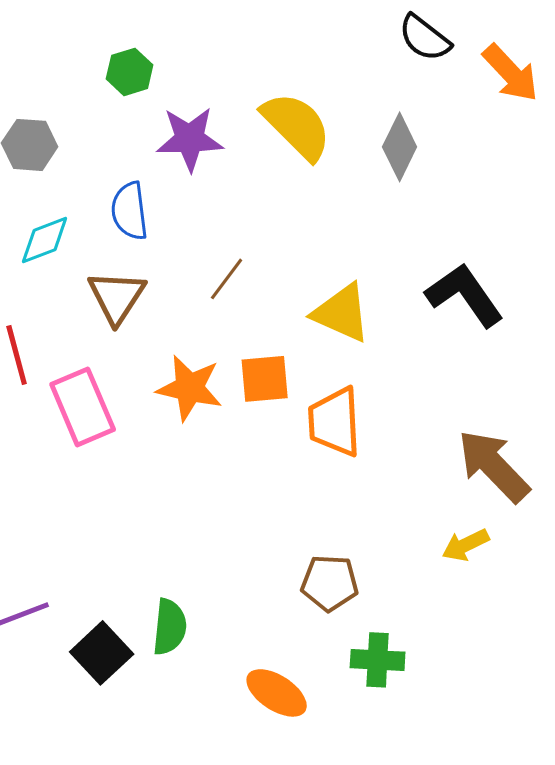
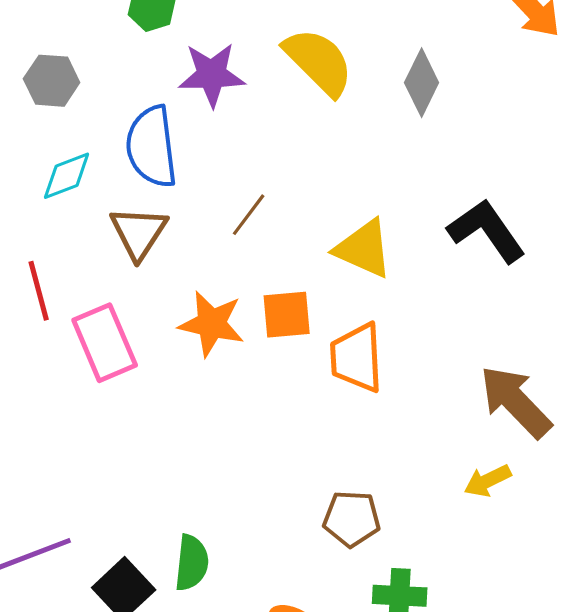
blue semicircle: (130, 211) -> (152, 147), size x1.4

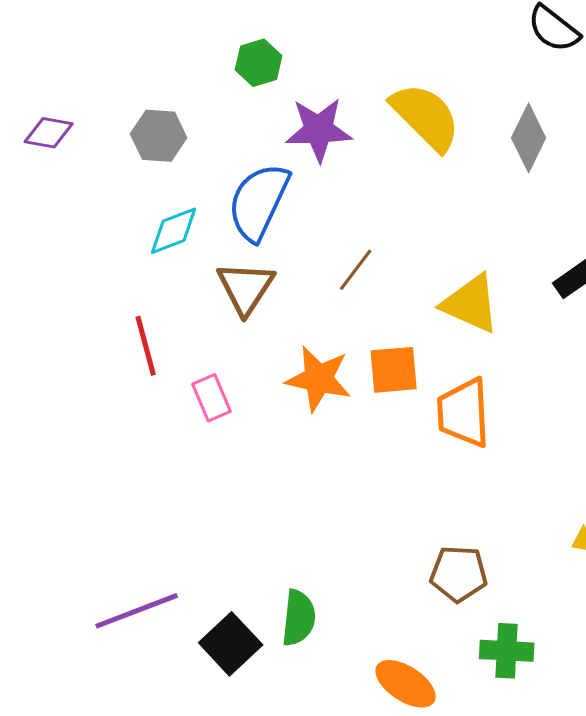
blue semicircle: (152, 147) -> (259, 202), turned 32
pink rectangle: (105, 343) -> (212, 398), size x0.6

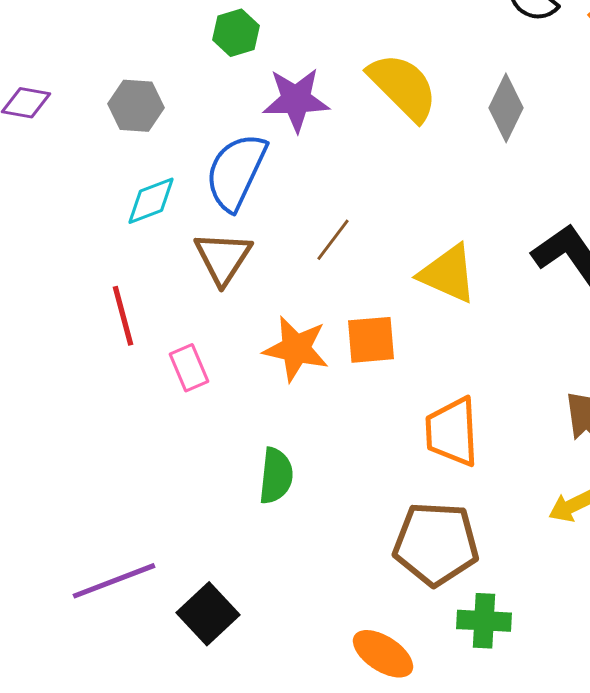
orange trapezoid: (464, 413) -> (452, 432), moved
brown pentagon: (459, 574) -> (436, 544), size x1.5
green semicircle: (299, 618) -> (276, 476), moved

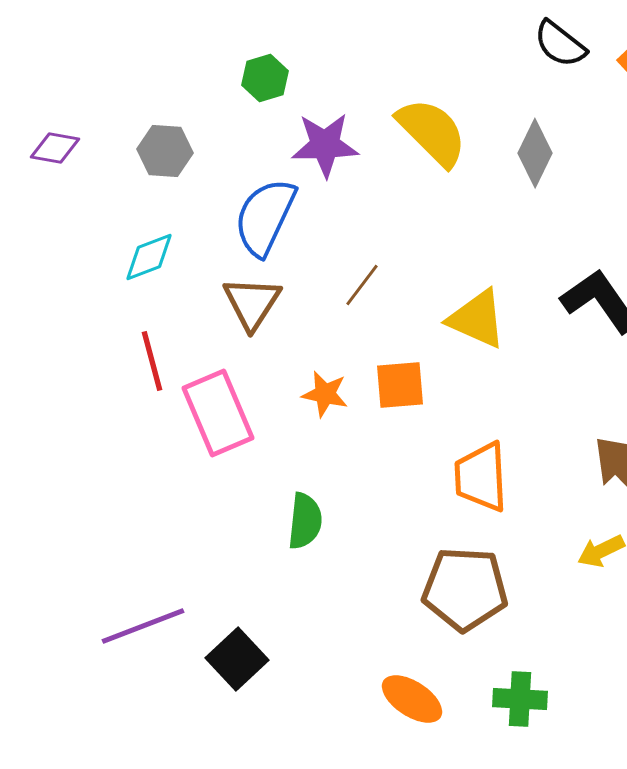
cyan diamond: (151, 201) -> (149, 257), moved
orange star: (296, 349) -> (325, 394), size x0.7
pink rectangle: (189, 368) -> (218, 413), size x1.8
green cross: (484, 621) -> (520, 699), moved

